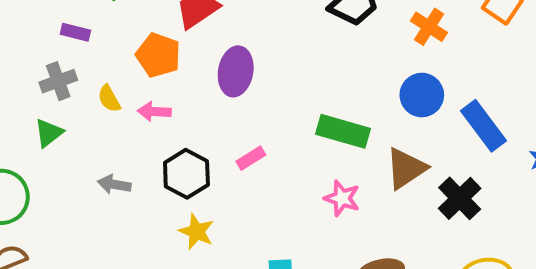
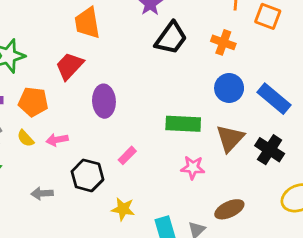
orange pentagon: (158, 55) -> (33, 102), moved
yellow star: (197, 232) -> (123, 209), moved

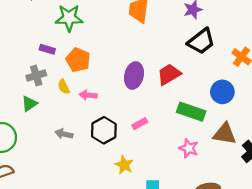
red trapezoid: (70, 66) -> (169, 74), moved
blue circle: (229, 88) -> (222, 92), moved
brown triangle: (230, 138) -> (225, 134), turned 40

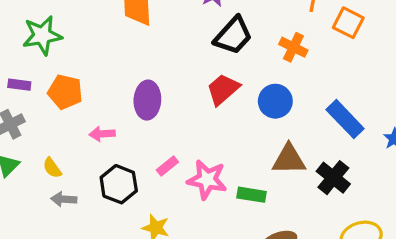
red trapezoid: (169, 74) -> (223, 89), moved
yellow semicircle: (64, 87) -> (52, 168), moved
pink arrow: (88, 95) -> (102, 134), moved
green rectangle: (191, 112) -> (251, 195), moved, size x0.7
pink star: (189, 148) -> (207, 180), moved, size x1.4

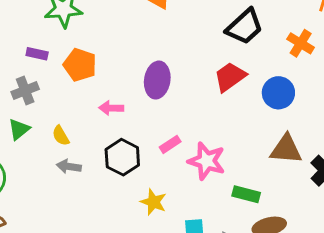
green rectangle: (251, 195) -> (246, 194), moved

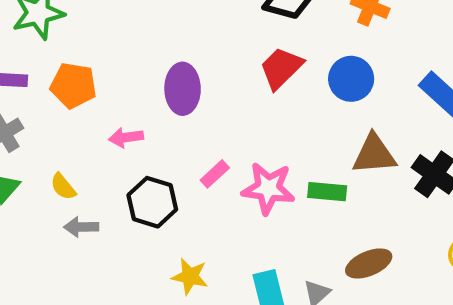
green rectangle: (246, 194) -> (327, 192), moved
yellow star: (153, 202) -> (190, 276), moved

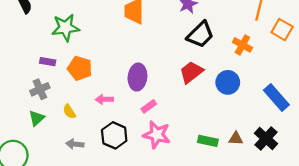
brown triangle: (374, 154) -> (236, 139), moved, size x0.6
pink rectangle: (215, 174) -> (149, 106), moved
yellow semicircle: (63, 187) -> (69, 112), moved
pink star: (268, 188) -> (157, 135), moved

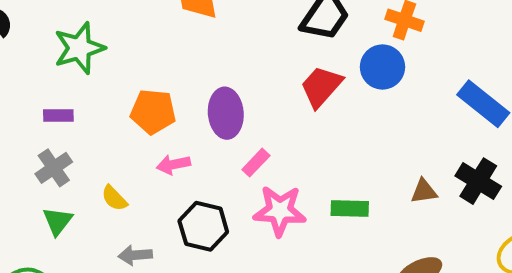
orange pentagon: (80, 68) -> (153, 112), moved
blue circle: (228, 82) -> (382, 67), moved
green rectangle: (208, 141) -> (350, 209), moved

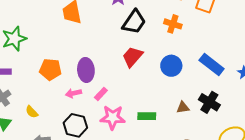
blue circle: (382, 67) -> (171, 66), moved
pink arrow: (173, 165) -> (73, 93), moved

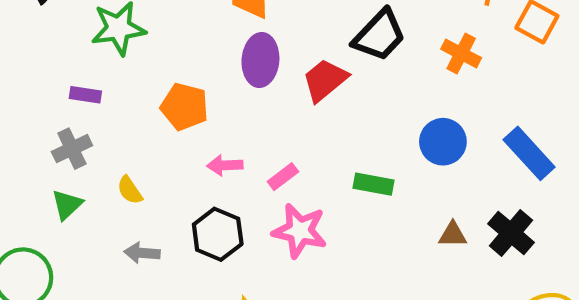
red trapezoid: (132, 57) -> (325, 80), moved
purple ellipse: (86, 70) -> (260, 60), moved
green rectangle: (147, 116) -> (373, 184), moved

